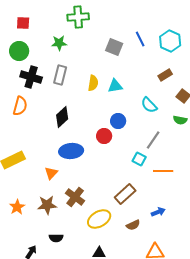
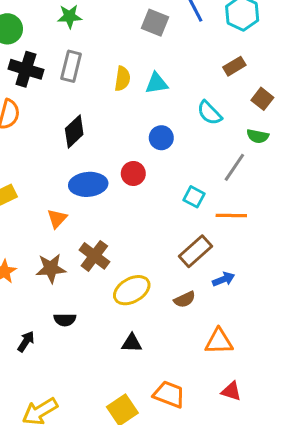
red circle: (104, 136) -> (133, 173), moved
gray line: (153, 140) -> (234, 167), moved
brown rectangle: (125, 194) -> (196, 251), moved

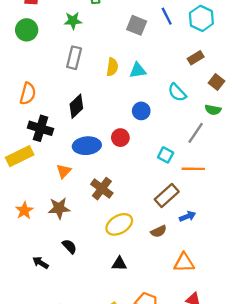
black cross: (26, 69) -> (41, 128), moved
brown cross: (94, 256) -> (102, 189), moved
black semicircle: (65, 320) -> (69, 246), turned -133
black arrow: (26, 341) -> (41, 263), turned -91

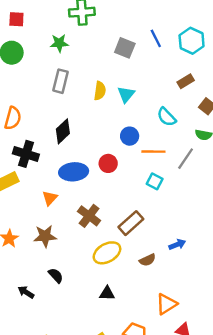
cyan triangle: (138, 70) -> (126, 94), turned -42
orange line: (193, 169) -> (153, 152), moved
brown rectangle: (167, 195) -> (131, 223), moved
orange triangle: (184, 263) -> (167, 304), moved, turned -30

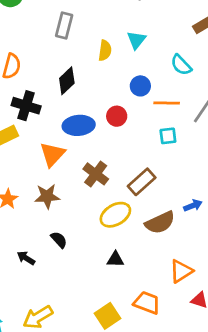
yellow semicircle: (100, 91) -> (105, 50), moved
cyan square: (155, 181) -> (168, 136), turned -35
orange triangle: (50, 198) -> (52, 154), size x1.5
brown semicircle: (147, 260) -> (160, 223), size x1.6

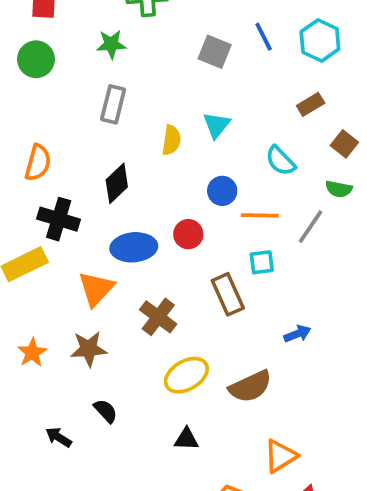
brown rectangle: (142, 182) -> (228, 294), moved, turned -72
blue arrow: (193, 206) -> (297, 334), moved

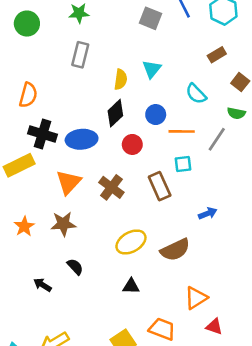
black diamond: (117, 183) -> (115, 113), moved
blue ellipse: (134, 247) -> (82, 139), moved
brown cross: (158, 317) -> (111, 187), moved

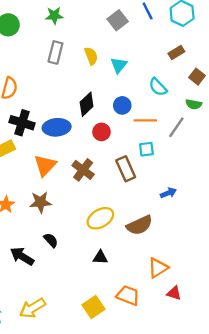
gray square: (150, 18) -> (118, 20), turned 30
yellow semicircle: (121, 79) -> (91, 56), moved, turned -30
black arrow: (43, 285) -> (22, 256), size x1.5

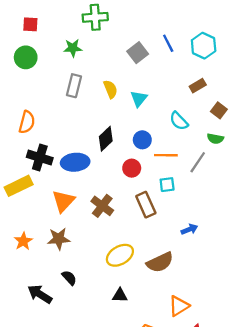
red circle: (102, 132) -> (132, 168), moved

